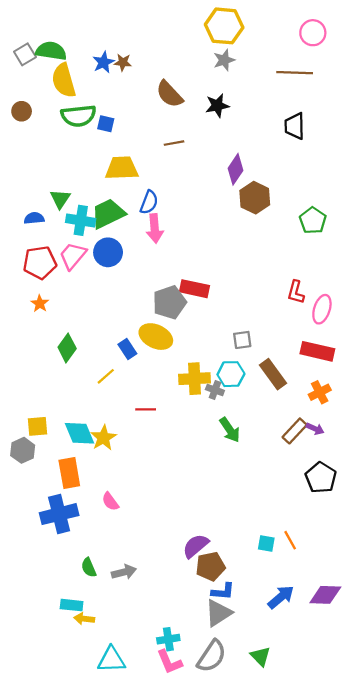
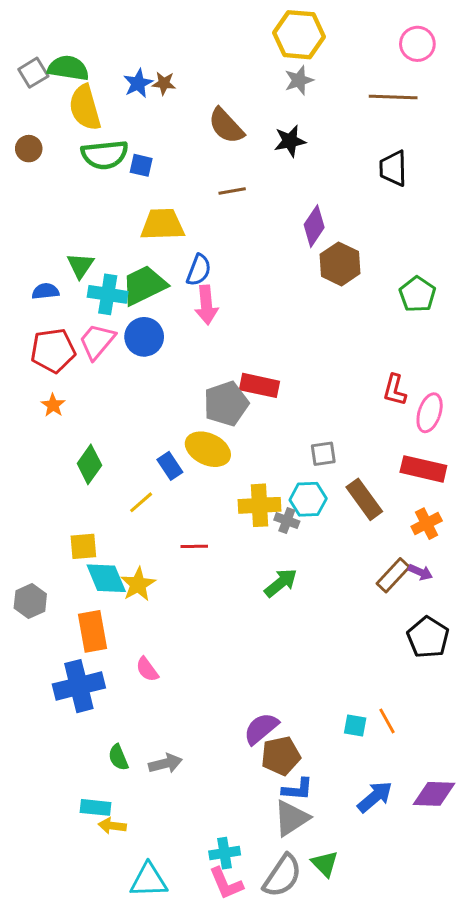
yellow square: (37, 426) -> (83, 546), moved
green arrow: (230, 430) -> (281, 583), moved, turned -95
green triangle: (260, 656) -> (325, 864), moved

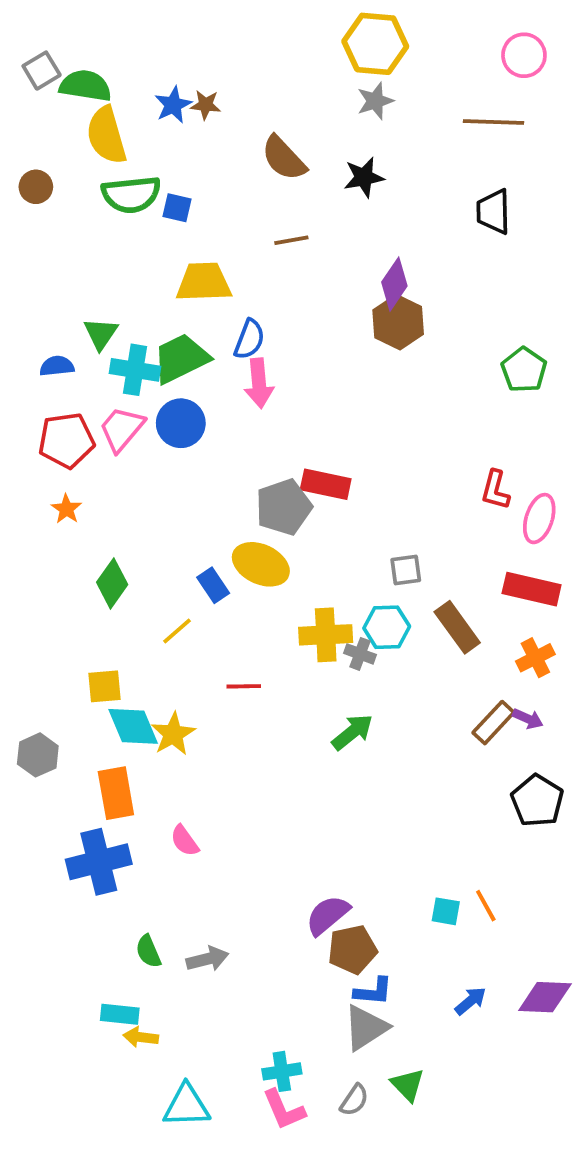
gray square: (33, 73) -> (42, 71), moved
brown hexagon: (340, 264) -> (398, 322), moved
blue arrow: (375, 797) -> (471, 1001), size x0.7
gray semicircle: (282, 876) -> (354, 1100), size x0.6

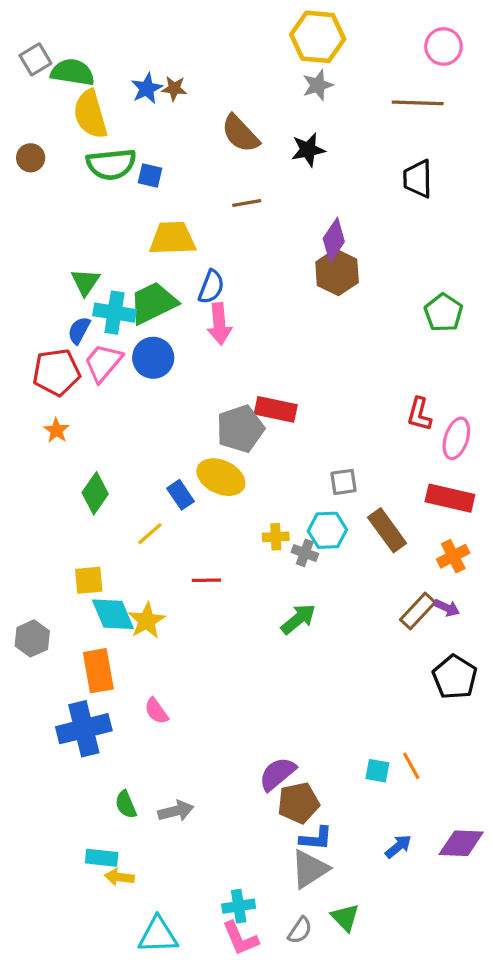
blue semicircle: (57, 366) -> (79, 330), moved, turned -56
yellow cross: (326, 635) -> (276, 537), size x0.6

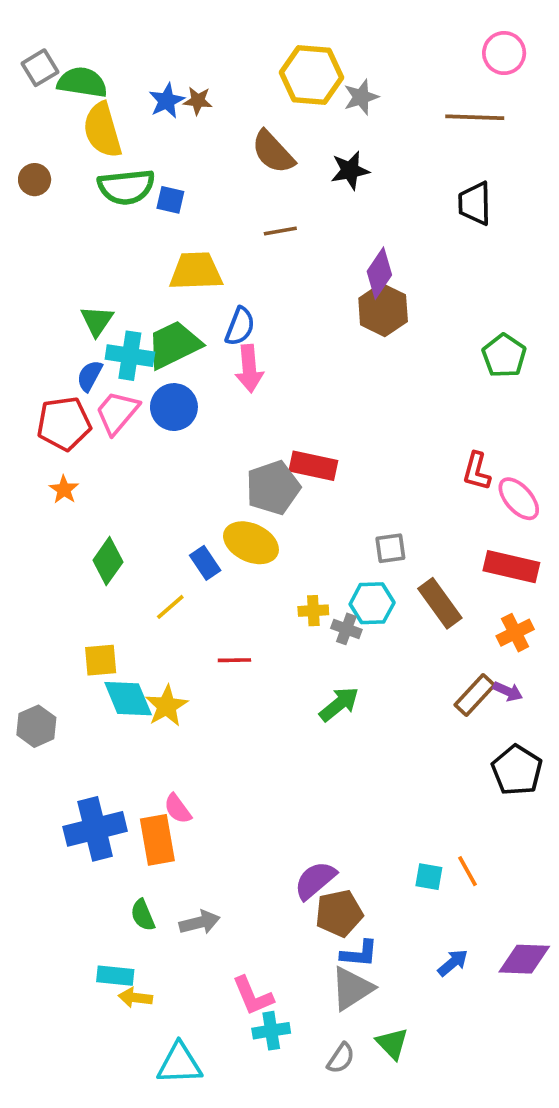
yellow hexagon: (318, 37) -> (312, 75), moved
pink ellipse: (456, 438) -> (519, 499), turned -60
orange rectangle: (98, 671) -> (157, 840), moved
pink L-shape: (240, 938) -> (253, 996), moved

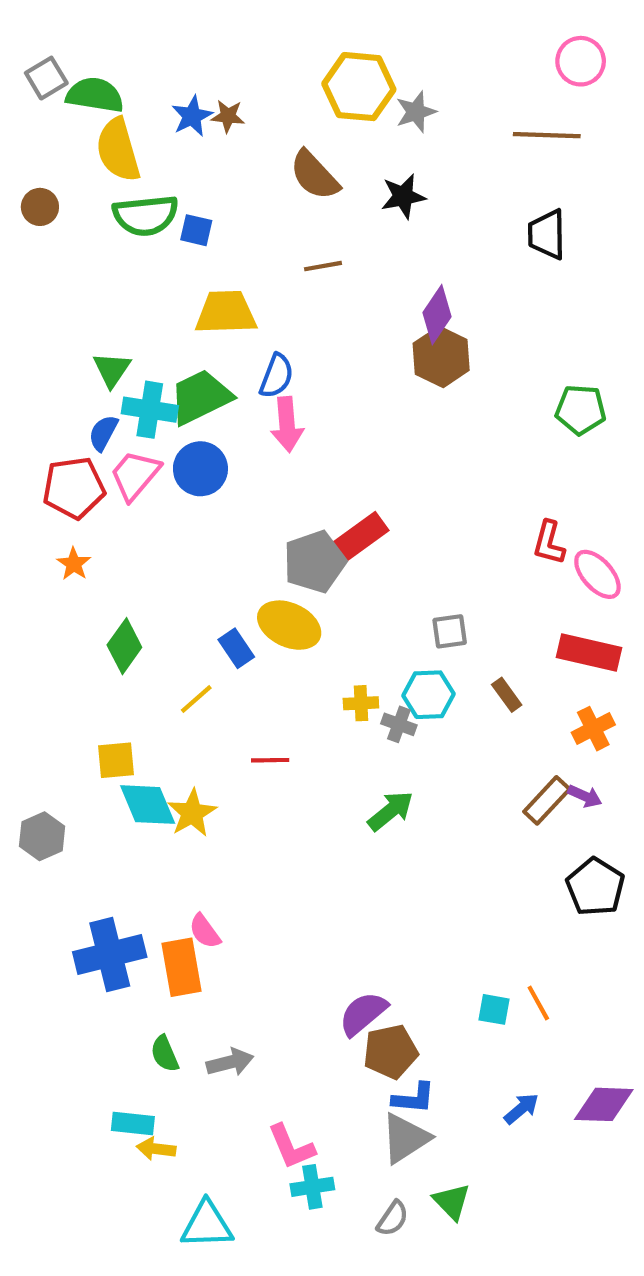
green pentagon: (504, 356) -> (581, 410), turned -30
red rectangle: (313, 466) -> (361, 536), turned -48
brown rectangle: (440, 603) -> (507, 695), size x0.6

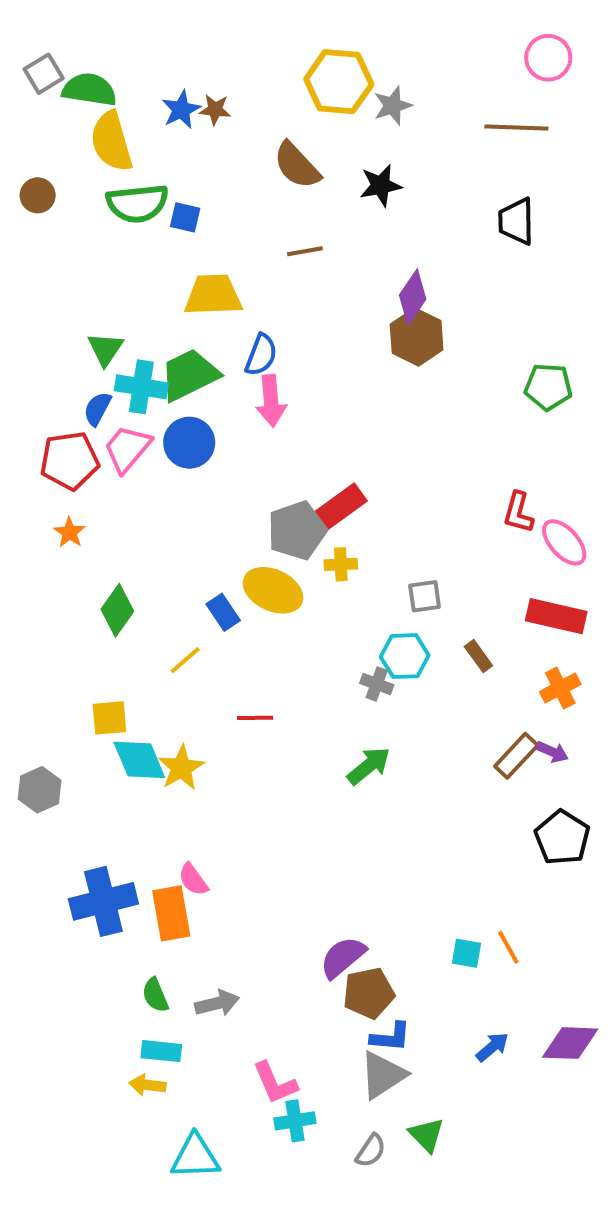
yellow cross: (361, 703) -> (341, 564), moved
cyan rectangle: (133, 1123) -> (161, 1051), moved

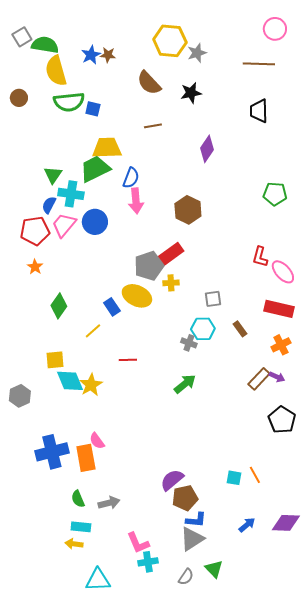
brown hexagon: (417, 337) -> (188, 210), moved
green trapezoid: (189, 375) -> (95, 169), moved

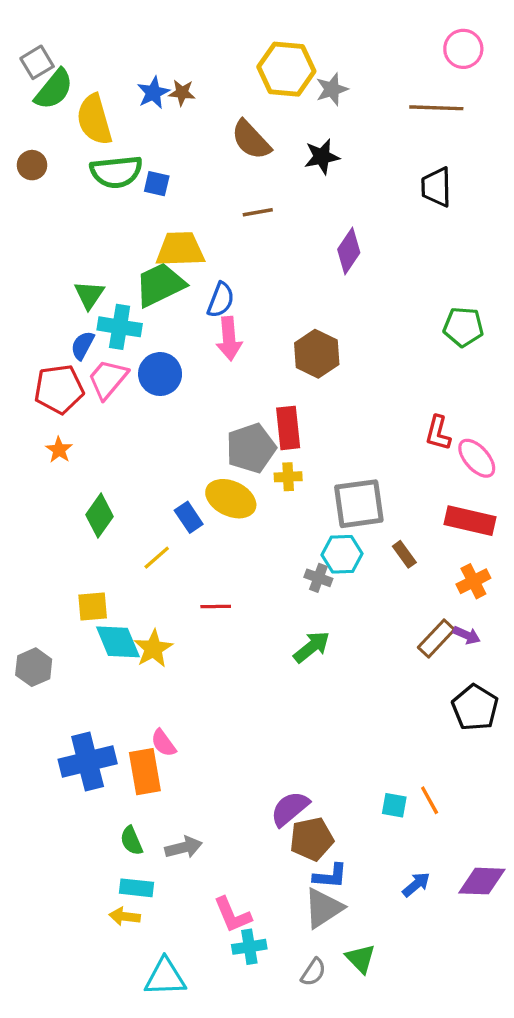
green semicircle: (45, 45) -> (54, 89), moved, turned 120
red rectangle: (171, 254) -> (288, 428), turned -60
gray square: (213, 299) -> (359, 504), size x1.8

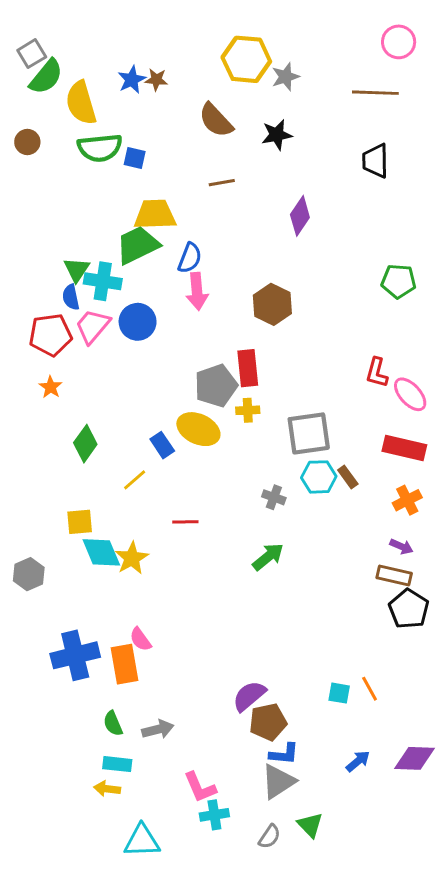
green triangle: (89, 295) -> (77, 270), moved
blue semicircle: (83, 345) -> (71, 297), turned -40
cyan hexagon: (342, 554) -> (319, 477), moved
brown rectangle: (436, 639) -> (394, 576), moved, turned 60

